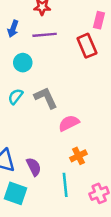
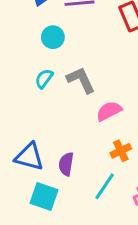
purple semicircle: (34, 167) -> (66, 164), turned -144
cyan line: (65, 185) -> (105, 186), turned 40

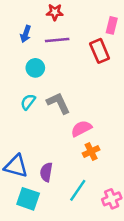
orange cross: (121, 151) -> (91, 152), moved

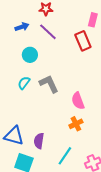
blue arrow: (26, 34) -> (22, 27), turned -128
purple line: (57, 40) -> (48, 32), turned 48
pink semicircle: (81, 129) -> (78, 101), moved, turned -84

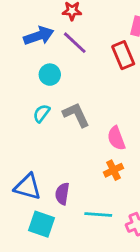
blue arrow: (22, 27) -> (39, 36), size x1.5
cyan line: (65, 156) -> (98, 214), turned 60

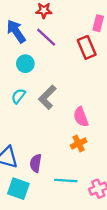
blue arrow: (39, 36) -> (16, 31), turned -105
gray L-shape: (76, 115) -> (47, 97), turned -110

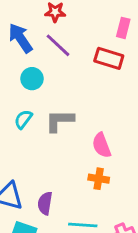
red rectangle: (87, 47) -> (109, 58), turned -50
gray L-shape: (47, 97) -> (60, 121), turned 45
orange cross: (79, 144) -> (99, 179), turned 35

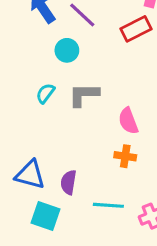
red rectangle: (109, 58) -> (136, 29), turned -44
cyan circle: (32, 79) -> (67, 50), moved

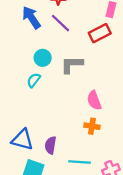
cyan circle: (67, 50) -> (43, 58), moved
gray L-shape: (84, 95) -> (72, 65), moved

